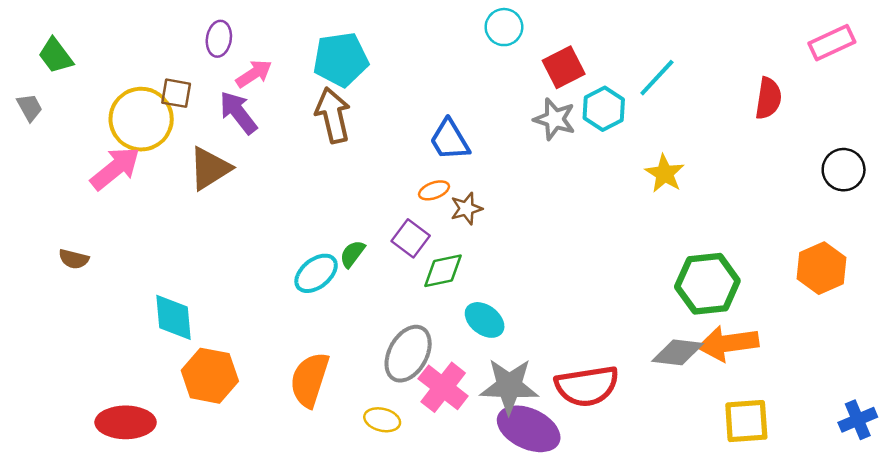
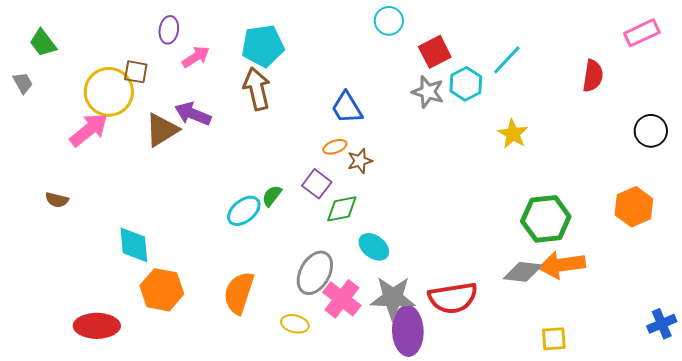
purple arrow: (238, 113) -> (193, 114), moved, turned -30
yellow square: (746, 421) -> (554, 339), moved, size x0.7
purple ellipse: (529, 429) -> (408, 331), turned 63

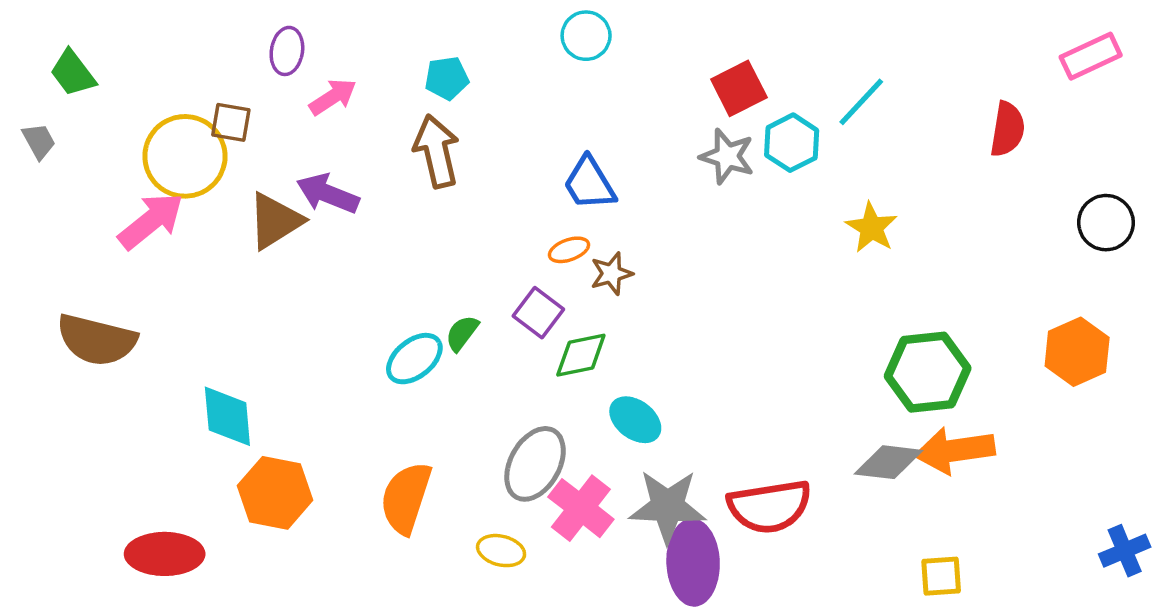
cyan circle: (389, 21) -> (586, 36), moved
cyan pentagon: (263, 46) -> (447, 78), size x0.6
brown semicircle: (57, 200) -> (97, 340), size x2.0

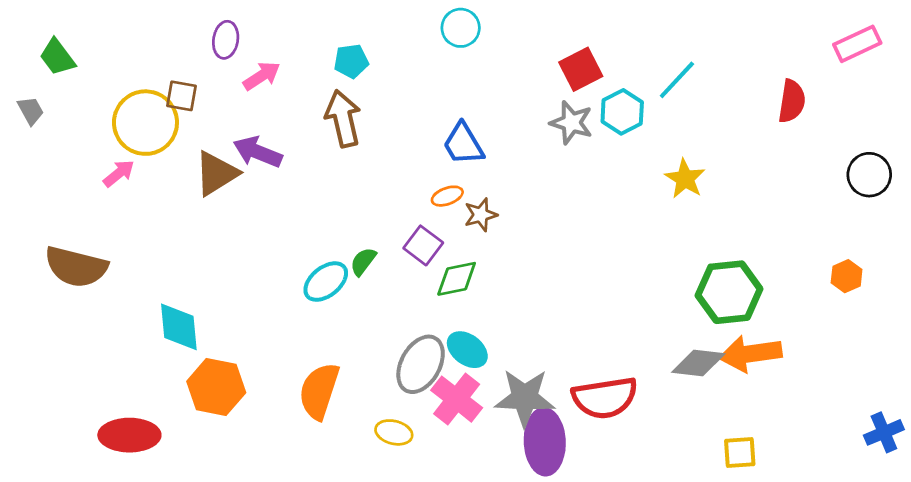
pink arrow: (151, 221) -> (119, 173), size x0.6
orange hexagon: (1077, 352) -> (847, 276), size x0.6
cyan ellipse: (635, 420) -> (467, 350), moved

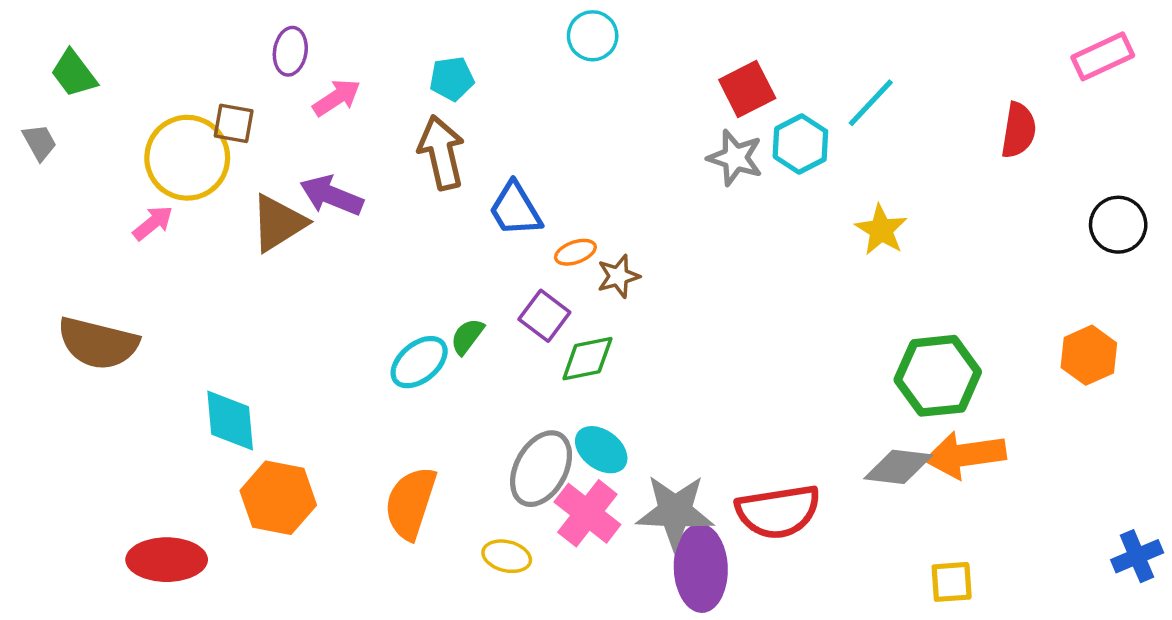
blue trapezoid: (463, 144) -> (515, 209), moved
orange hexagon: (847, 276) -> (1089, 355), size x1.4

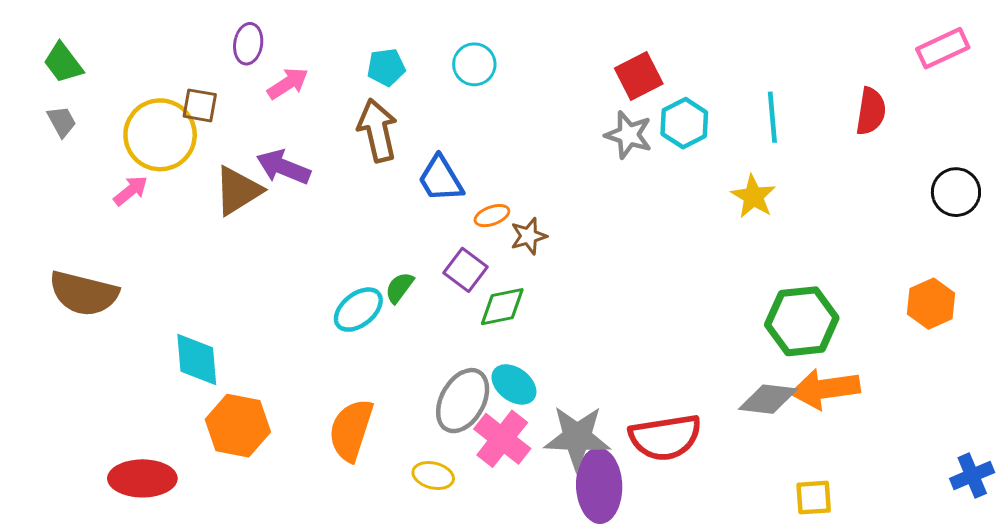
cyan circle: (593, 36) -> (474, 64), moved
cyan line: (871, 103) -> (772, 117), moved, turned -48
gray trapezoid: (40, 142) -> (62, 122), moved

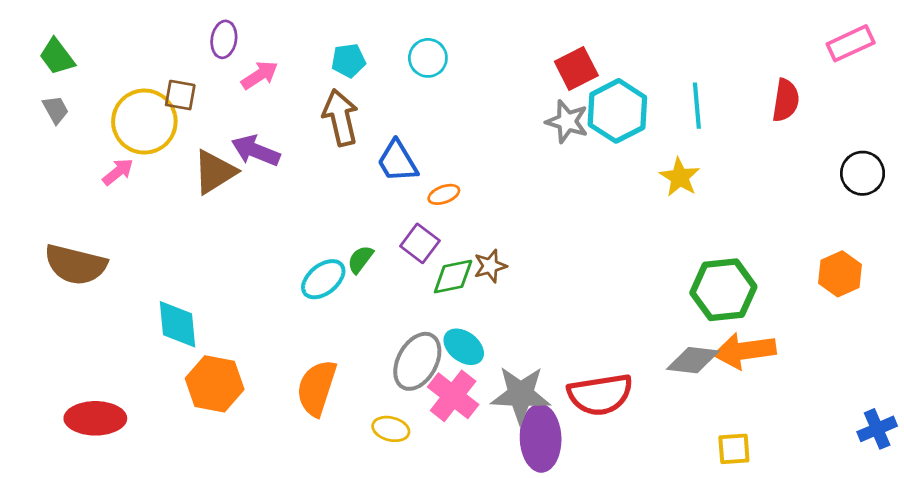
cyan hexagon: (684, 123) -> (617, 111), size x1.4
brown star: (529, 236) -> (490, 266), moved
red ellipse: (142, 478) -> (95, 418), moved

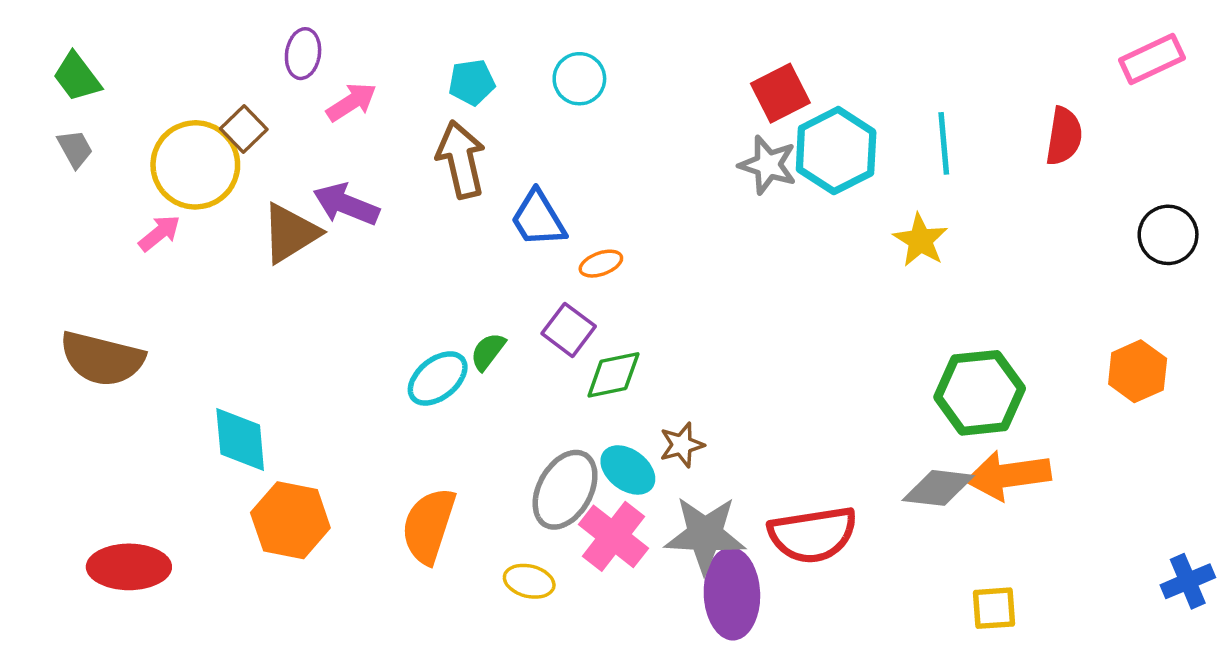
brown square: (180, 95) -> (244, 129), turned 36
brown star: (490, 266) -> (682, 445), moved

